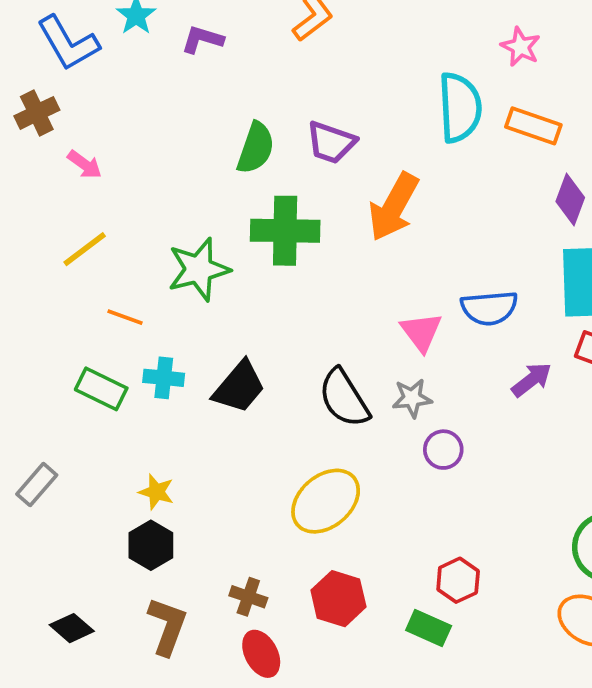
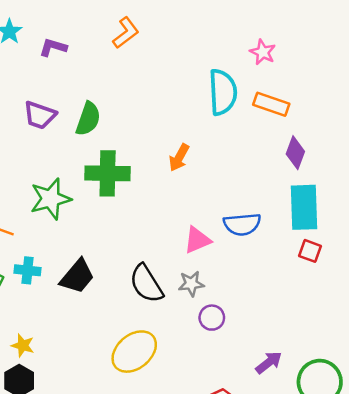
purple trapezoid: (331, 142) -> (40, 115), moved
orange arrow: (394, 207) -> (179, 158), size x0.6
pink triangle: (421, 332) -> (197, 240), turned 44
purple arrow: (532, 380) -> (269, 362), moved

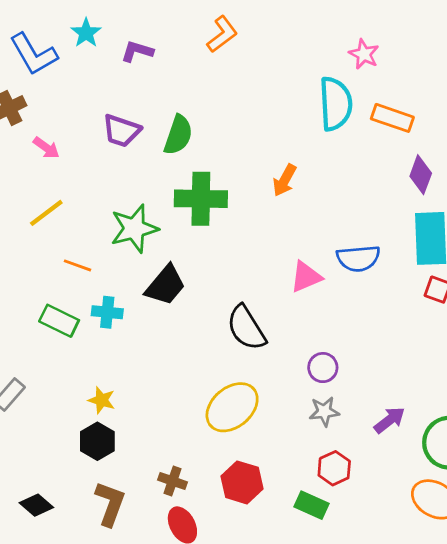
pink star: (263, 52) -> (364, 54), moved
black trapezoid: (77, 276) -> (165, 285), moved
gray star: (191, 284) -> (324, 412), moved

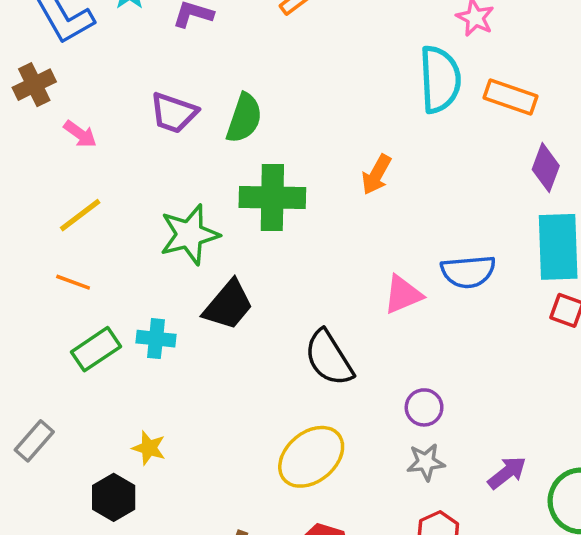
orange line: (77, 265) -> (73, 282), moved
green rectangle: (59, 321) -> (96, 349), turned -60
black hexagon: (97, 441) -> (114, 497), moved

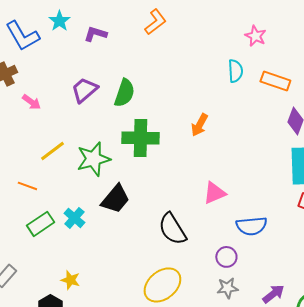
cyan semicircle: (440, 79) -> (235, 71), size x0.6
purple trapezoid: (174, 113) -> (84, 90), turned 120
yellow line: (80, 215) -> (52, 151), moved
blue semicircle: (468, 272) -> (251, 226), moved
cyan cross: (156, 339) -> (74, 218), turned 35

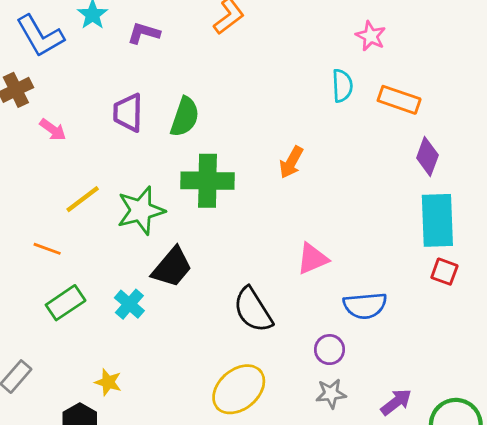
purple trapezoid: (84, 90) -> (128, 113), turned -48
cyan cross: (74, 218) -> (129, 304), moved

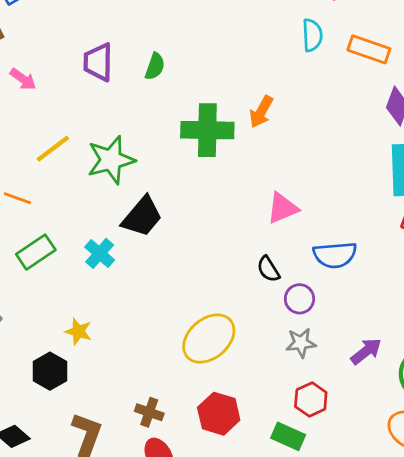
green semicircle: (185, 117) -> (155, 66), size x0.7
green cross: (207, 181) -> (207, 130), moved
black semicircle: (253, 310) -> (268, 269), moved, size x0.6

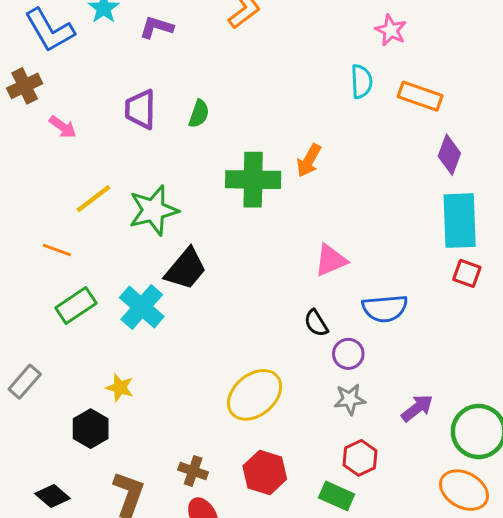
cyan cross: (100, 253) -> (142, 307), size x1.4

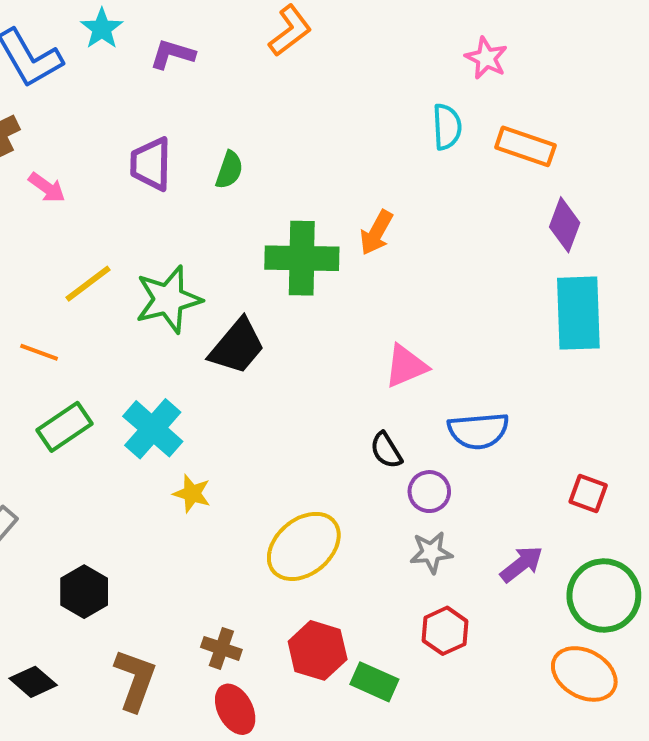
black trapezoid: (186, 269) -> (237, 346), moved
red square: (467, 273) -> (588, 494), moved
yellow star: (120, 388) -> (192, 494), moved
green rectangle: (337, 496) -> (374, 682), moved

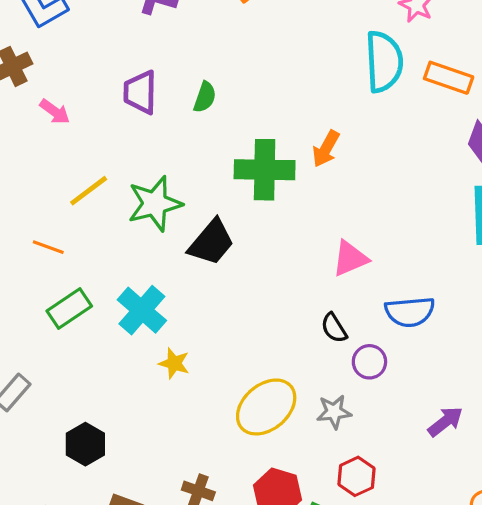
cyan semicircle: (447, 127) -> (384, 62), size x1.6
gray star: (431, 552) -> (334, 412), moved
red hexagon: (445, 631) -> (357, 476), moved

